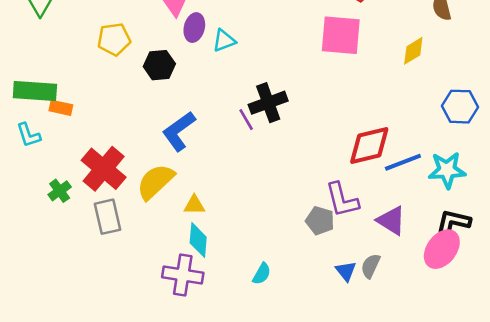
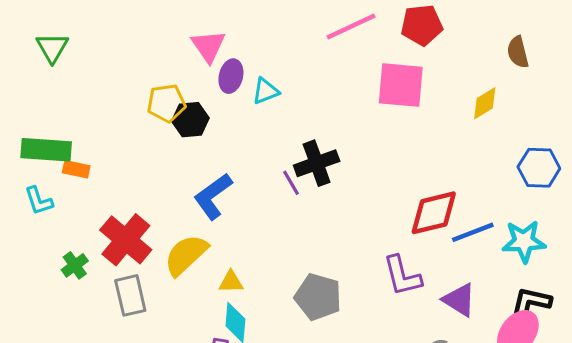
yellow pentagon: (114, 39) -> (166, 103), moved
gray pentagon: (320, 221) -> (318, 297), moved, size x1.4

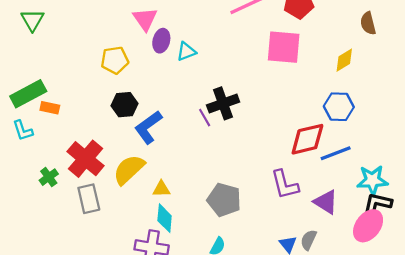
black hexagon: (190, 120) -> (125, 105), moved
green rectangle: (46, 150) -> (28, 94), turned -32
blue hexagon: (539, 168) -> (339, 107), moved
cyan star: (524, 241) -> (372, 180), moved

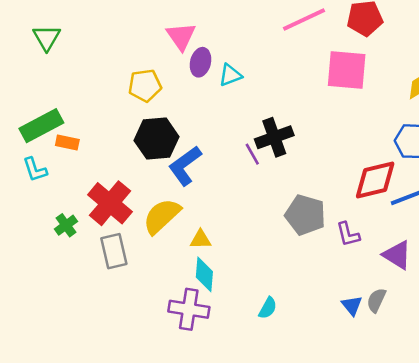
black hexagon: (125, 105) -> (157, 139), size x1.4
purple L-shape: (285, 185) -> (348, 234), size x0.7
gray pentagon: (224, 200) -> (305, 215), moved

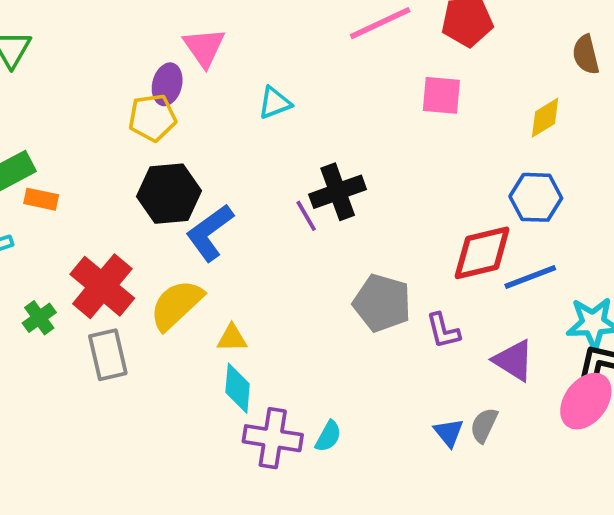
purple ellipse: (200, 62) -> (167, 84), moved
pink square: (347, 70) -> (441, 95), size x0.7
purple cross: (189, 309) -> (273, 438), moved

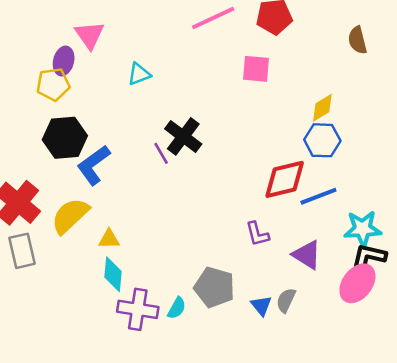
yellow diamond: (545, 118) -> (322, 108), moved
black cross: (338, 192) -> (183, 136), turned -33
gray pentagon: (382, 303) -> (214, 287), moved

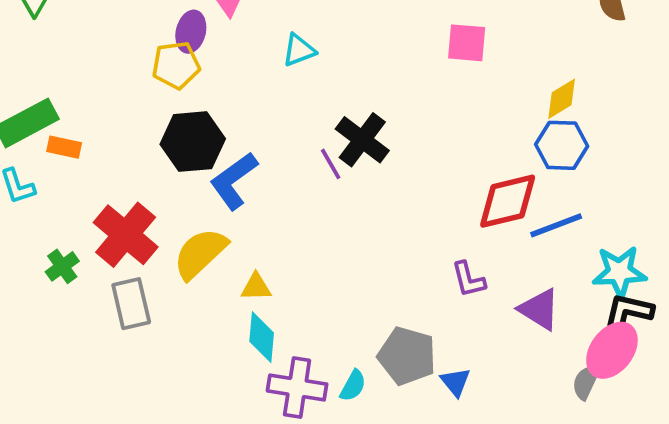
gray semicircle: (286, 300) -> (586, 382), moved
blue triangle: (261, 305) -> (455, 382), moved

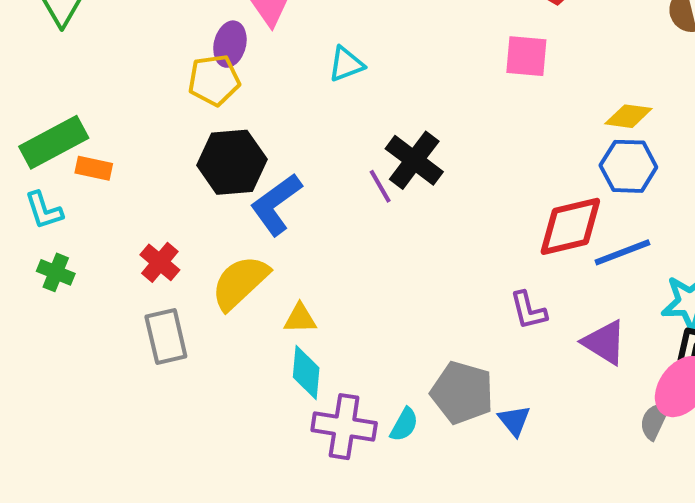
yellow diamond: (562, 99) -> (628, 116), turned 39
red cross: (126, 235) -> (160, 262), size x0.6
green cross: (62, 266) -> (56, 272), moved, turned -32

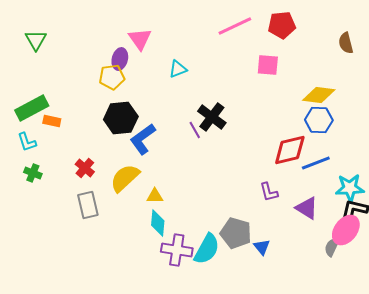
yellow diamond: (628, 116) -> (319, 95), size x1.4
cyan semicircle: (404, 425) -> (207, 249), size x1.8

